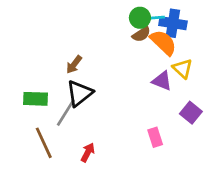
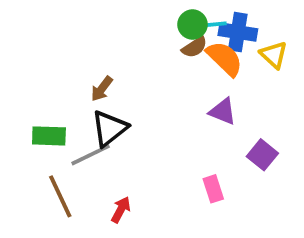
yellow triangle: (183, 69) -> (274, 55), moved
gray line: (66, 113) -> (91, 155), turned 32

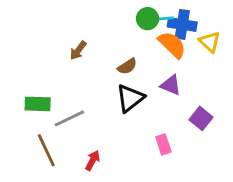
brown semicircle: (194, 47) -> (127, 66), moved
brown arrow: (102, 89) -> (78, 50), moved
black triangle: (109, 128) -> (130, 98), moved

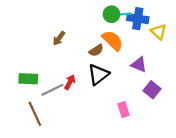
orange semicircle: (172, 45) -> (113, 41), moved
purple triangle: (171, 85) -> (139, 65), moved
red arrow: (93, 160) -> (70, 82), moved

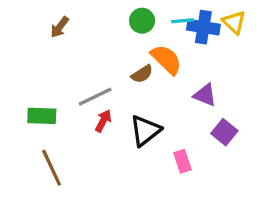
green circle: (111, 14) -> (142, 21), moved
yellow triangle: (159, 32) -> (234, 22), moved
brown arrow: (59, 38) -> (60, 27), moved
black triangle: (98, 74) -> (145, 131), moved
gray line: (52, 90) -> (95, 97), moved

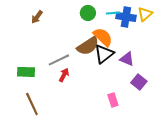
yellow triangle: (234, 22) -> (145, 14), turned 35
brown semicircle: (142, 74) -> (88, 46), size x1.6
black triangle: (145, 131) -> (104, 54), moved

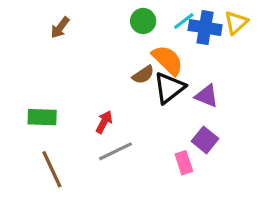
cyan line: (113, 13) -> (184, 21), turned -32
brown semicircle: (88, 46) -> (143, 75), size x0.6
gray line: (59, 60) -> (115, 151), moved
purple square: (139, 82) -> (205, 140), moved

